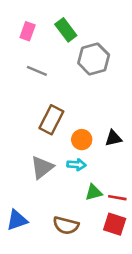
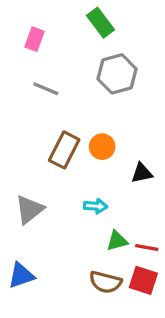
green rectangle: (66, 30) -> (100, 23), moved
orange circle: (82, 140) -> (102, 147), moved
gray triangle: (42, 167) -> (29, 209), moved
brown semicircle: (66, 225) -> (105, 282), moved

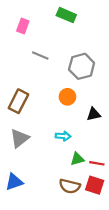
green rectangle: (100, 23) -> (66, 15), turned -30
gray hexagon: (117, 74) -> (82, 66), moved
gray line: (46, 89) -> (40, 55), moved
brown rectangle: (64, 150) -> (18, 101), moved

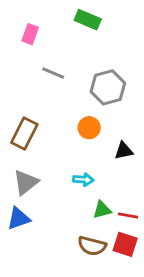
blue triangle: (14, 182) -> (19, 218), moved

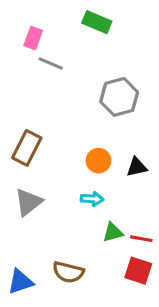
gray line: (53, 73) -> (51, 64), moved
orange circle: (89, 128) -> (98, 161), moved
blue triangle: (19, 218) -> (20, 282), moved
brown semicircle: (92, 246) -> (68, 272), moved

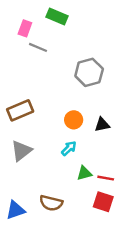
green rectangle: (97, 22) -> (57, 17), moved
brown rectangle: (27, 148) -> (20, 110), turned 40
cyan arrow: (92, 199) -> (69, 148), turned -49

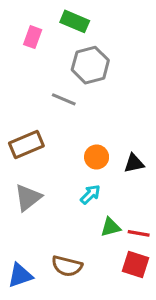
gray line: (38, 47) -> (64, 99), moved
gray hexagon: (89, 72) -> (90, 65), moved

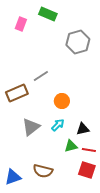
gray hexagon: (90, 65) -> (78, 42), moved
gray line: (64, 99) -> (41, 76), moved, turned -56
black triangle: (134, 163) -> (83, 129), moved
gray triangle: (28, 198) -> (31, 127), moved

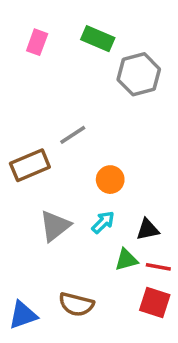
green rectangle: (48, 14) -> (98, 39), moved

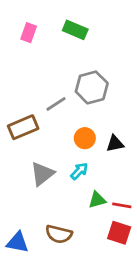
gray hexagon: (139, 74) -> (92, 87), moved
black triangle: (148, 229) -> (115, 144), moved
blue triangle: (23, 315) -> (18, 242), turned 30

